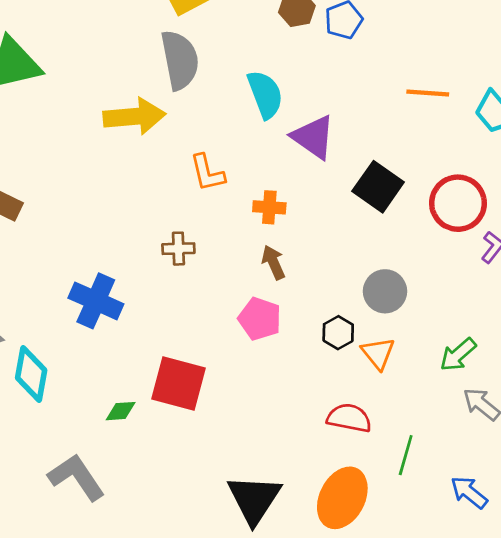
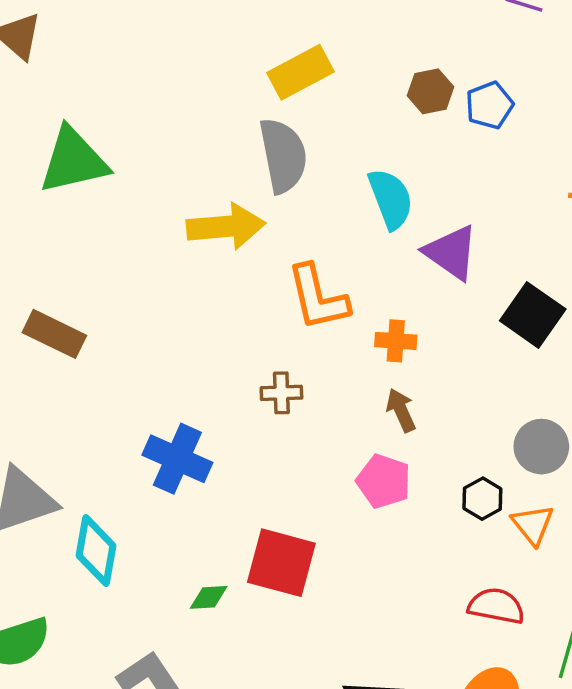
orange L-shape: (207, 173) -> (318, 298), size x1.4

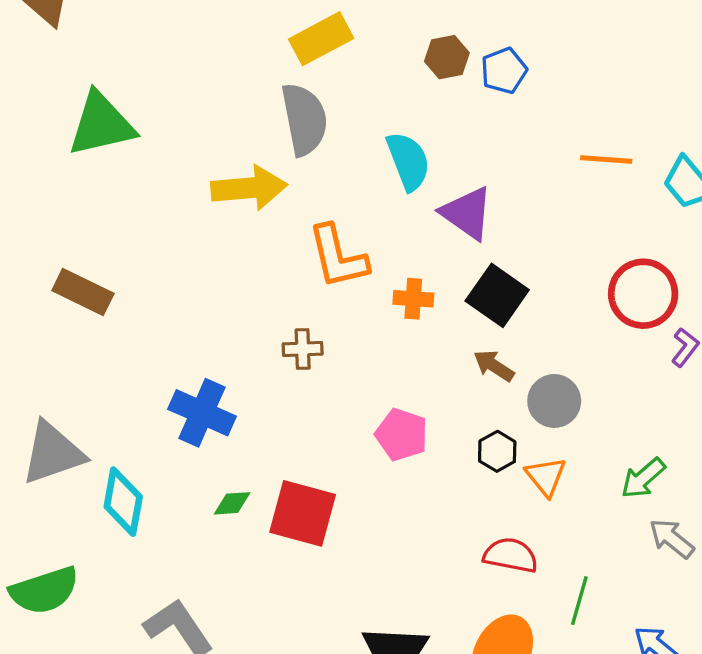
black square: (533, 315) -> (497, 295), moved
brown arrow: (401, 410) -> (494, 366), moved, turned -33
green diamond: (209, 597) -> (232, 503), moved

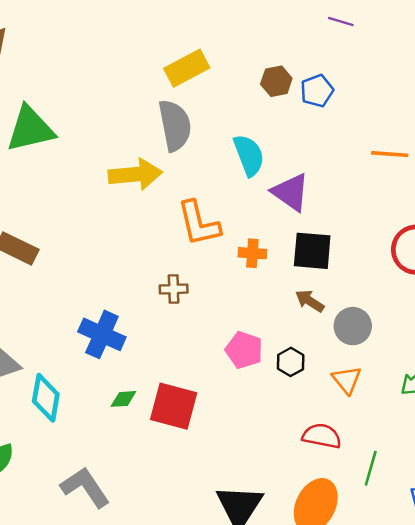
black square: (497, 295) -> (312, 251), turned -30
black hexagon: (497, 451) -> (291, 362), moved

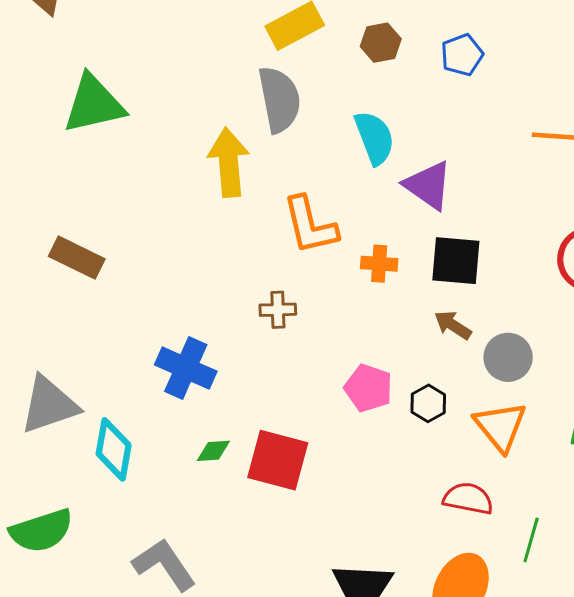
brown hexagon: (276, 81) -> (381, 43), moved
yellow arrow: (135, 174) -> (229, 162), turned -90
orange triangle: (347, 380) -> (500, 426), size x1.4

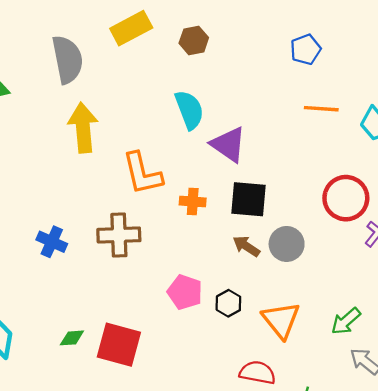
blue pentagon: (462, 55) -> (306, 49), moved
gray semicircle: (279, 99) -> (67, 59), moved
brown cross: (278, 310) -> (119, 235), size x1.6
gray circle: (508, 357) -> (287, 244), moved
blue cross: (186, 368) -> (52, 242), moved, size x0.7

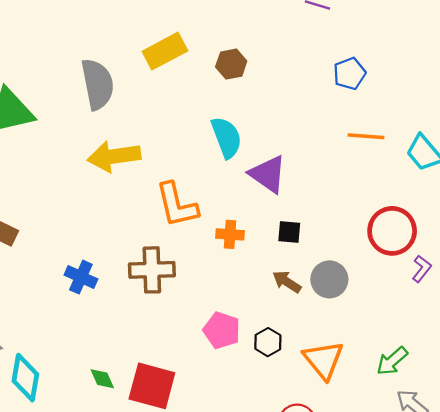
yellow arrow: (83, 128) -> (114, 156), turned -93
black square: (249, 199) -> (289, 232), size x0.6
green diamond: (72, 338) -> (102, 379), turned 70

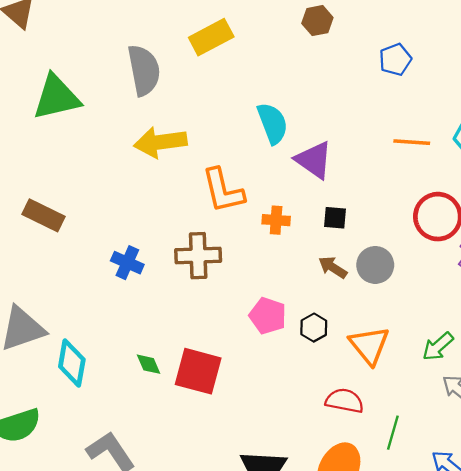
brown hexagon: (231, 64) -> (317, 21), moved
orange line: (366, 136) -> (412, 142), moved

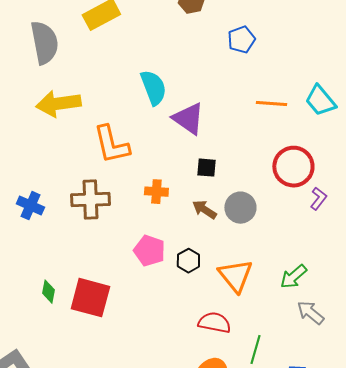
blue pentagon: (395, 60) -> (241, 40), moved
orange cross: (276, 220) -> (156, 192), moved
green diamond: (149, 364) -> (48, 292), turned 35

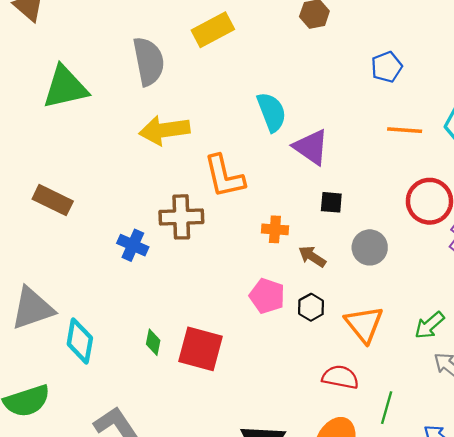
blue pentagon: (241, 40) -> (387, 67), moved
brown cross: (90, 200) -> (181, 217), moved
brown arrow: (204, 210) -> (312, 256), moved

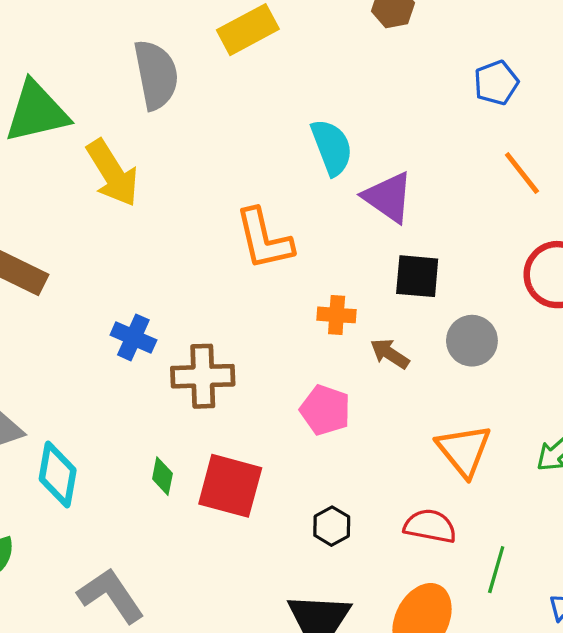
yellow arrow: (164, 130) -> (112, 173), moved, turned -114
orange line: (405, 130) -> (522, 173), turned 48
black square: (331, 202) -> (417, 276), size x1.4
brown cross: (181, 217) -> (203, 376), moved
black hexagon: (311, 307) -> (332, 526), moved

